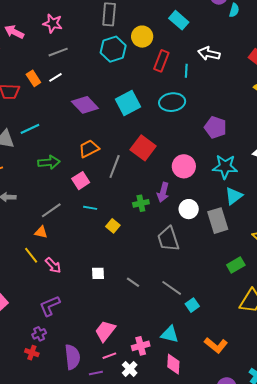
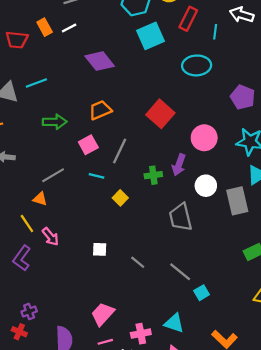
cyan square: (128, 103) -> (151, 36), moved
gray line: (115, 166) -> (120, 151), moved
purple L-shape: (50, 306) -> (22, 258), moved, turned -35

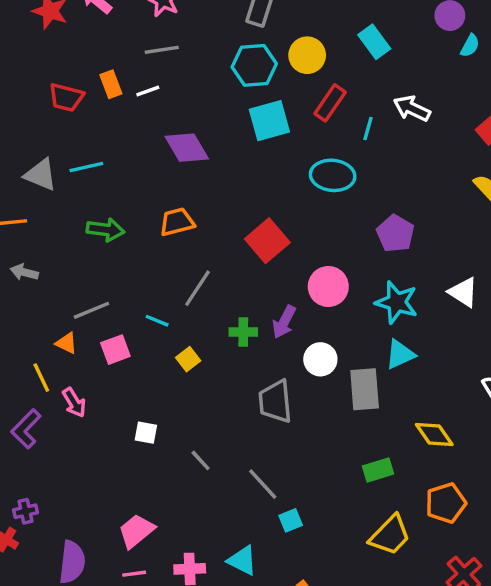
pink square: (88, 145) -> (115, 350), moved

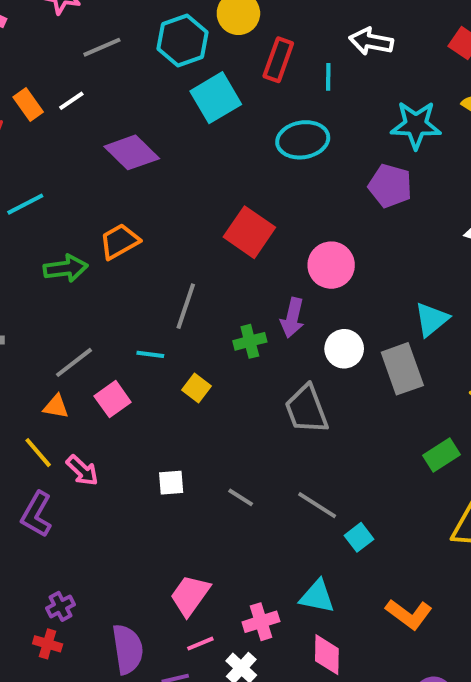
gray line: (162, 50) -> (102, 47), moved
orange trapezoid: (177, 222) -> (120, 241), moved
cyan star: (397, 302) -> (416, 125), moved

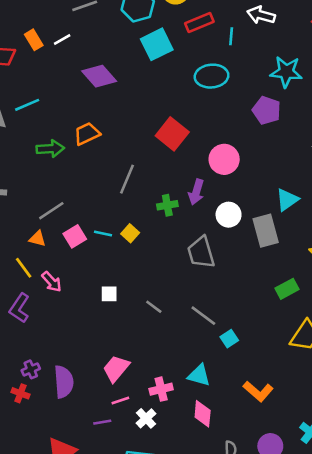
red rectangle: (278, 60) -> (199, 23), turned 44
cyan line: (150, 354) -> (103, 234), moved
purple semicircle: (128, 649) -> (64, 382), moved

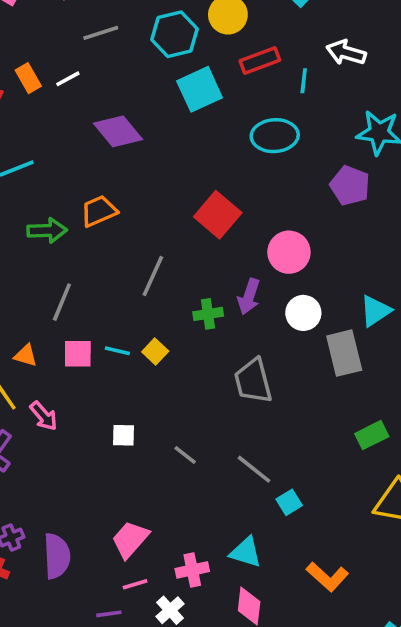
gray line: (51, 211) -> (62, 302), moved, turned -36
white circle: (229, 215) -> (303, 313), moved
pink square: (75, 236) -> (78, 354), turned 30

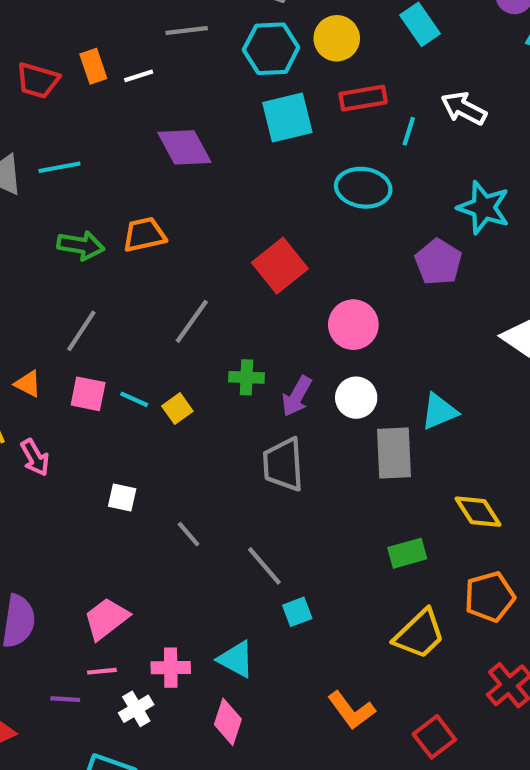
purple arrow: (249, 297) -> (297, 396), moved
orange L-shape: (327, 577) -> (351, 710), moved

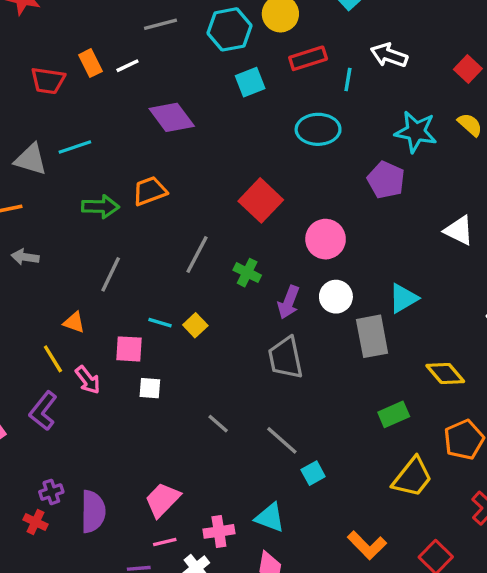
cyan square: (287, 118) -> (250, 82), size x0.7
green cross: (246, 377) -> (247, 273), moved, turned 32
pink square: (88, 394) -> (129, 349), moved
white square: (122, 498) -> (150, 388), moved

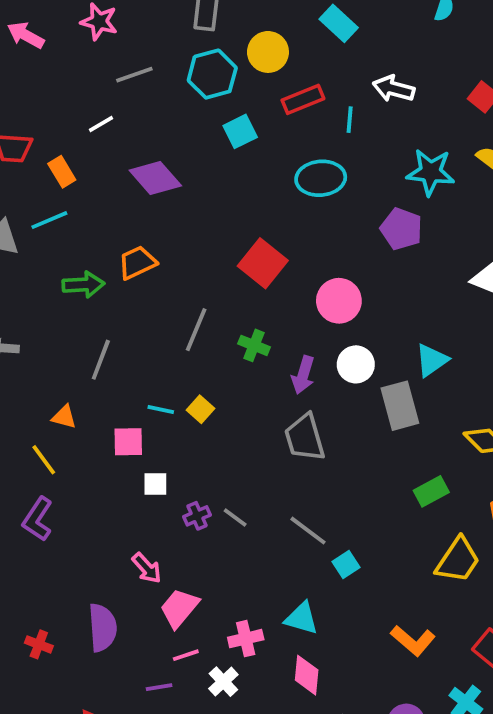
orange rectangle: (90, 63) -> (62, 172), moved
pink arrow: (88, 380) -> (147, 568), moved
purple cross: (51, 492) -> (197, 516), moved

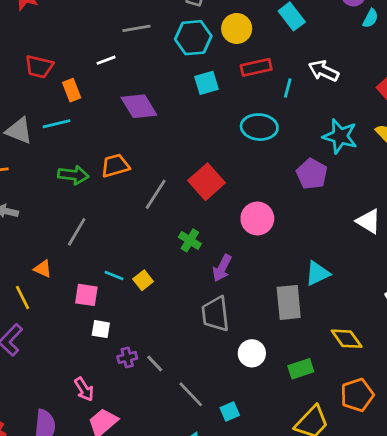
gray line: (196, 330) -> (156, 194), moved
white circle: (356, 364) -> (252, 353), moved
gray line: (308, 531) -> (191, 394), moved

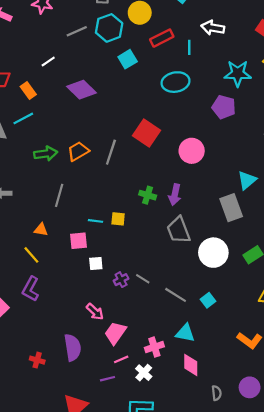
gray line: (136, 28) -> (77, 31), moved
orange trapezoid: (115, 166) -> (78, 151), moved
green cross: (190, 240) -> (148, 195), moved
yellow square: (143, 280) -> (118, 219), turned -32
white circle: (252, 353) -> (213, 253), size x1.4

